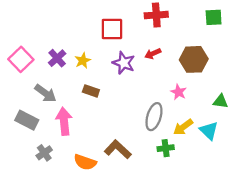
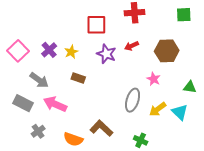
pink arrow: (64, 121) -> (55, 104), turned -60
green cross: (166, 148) -> (141, 140), moved, turned 32

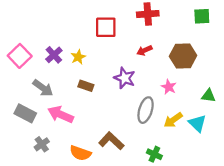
purple star: (106, 54) -> (125, 78), moved

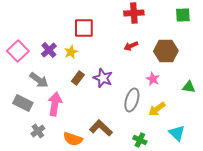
red square: (106, 27) -> (84, 28), moved
purple star: (125, 78) -> (103, 78), moved
brown rectangle: (86, 86) -> (78, 78), turned -72
pink arrow: (61, 114) -> (55, 104), turned 75
cyan triangle: (197, 123) -> (177, 133), moved

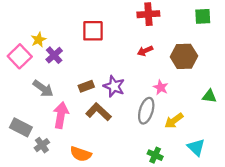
yellow star: (71, 52) -> (39, 40), moved
brown rectangle: (78, 78) -> (86, 86), turned 32
pink star: (153, 79) -> (161, 87), moved
gray rectangle: (23, 103) -> (21, 127), moved
brown L-shape: (101, 128) -> (98, 112), moved

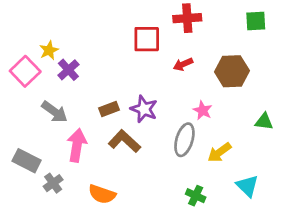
red square: (93, 31) -> (147, 39), moved

